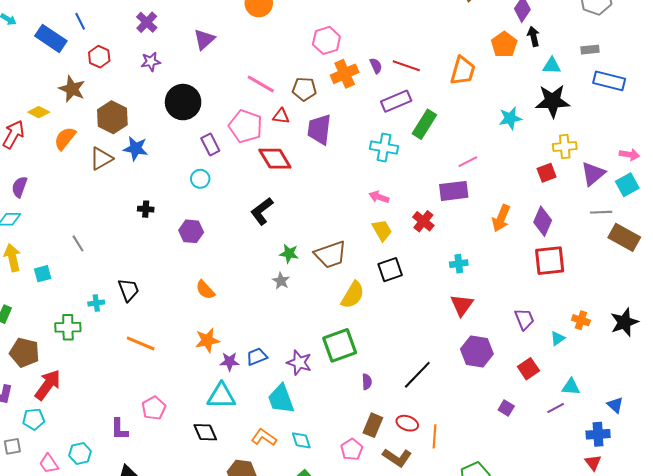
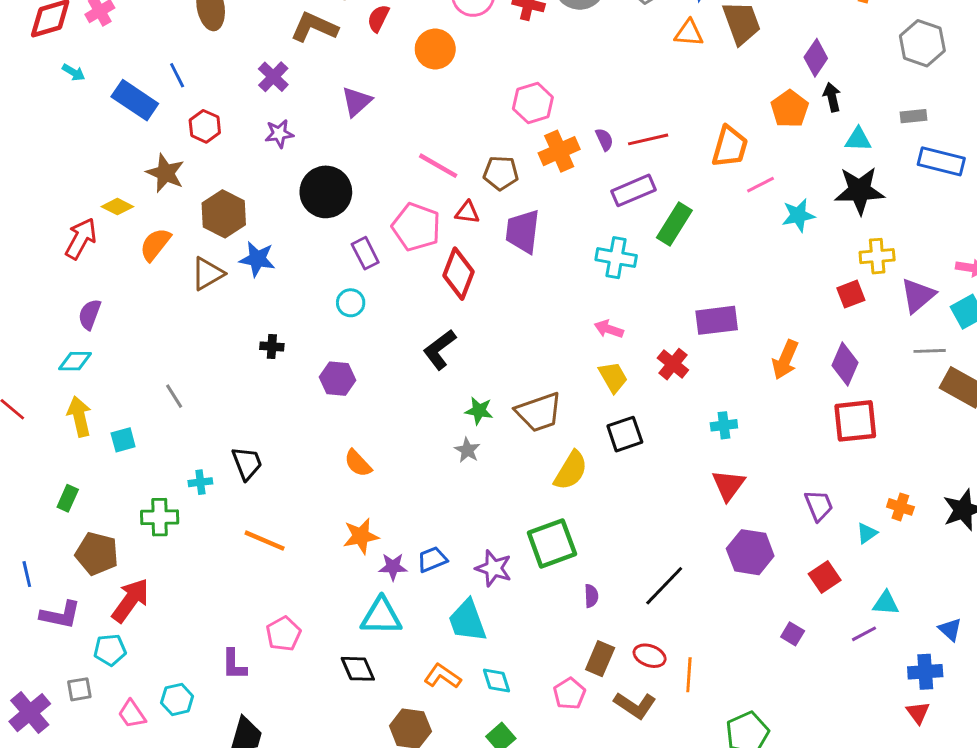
red line: (406, 66) -> (648, 139), turned -32
red diamond: (275, 159) -> (459, 274), turned 52
pink line: (468, 162) -> (760, 185), moved

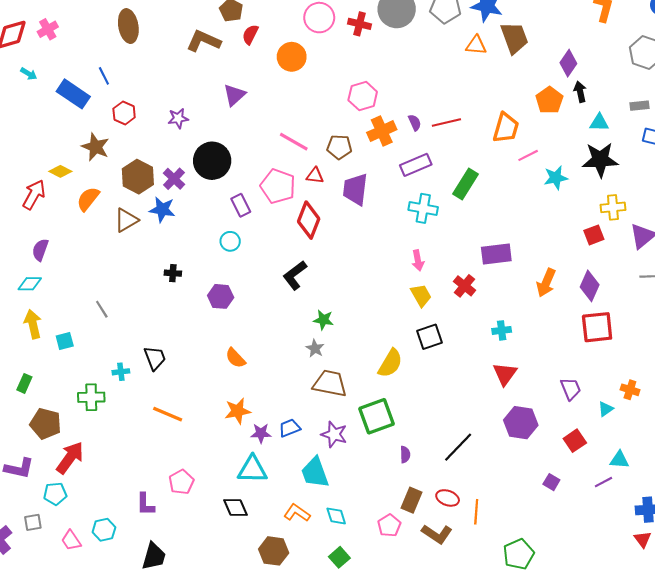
purple cross: (273, 77) -> (174, 179), moved
purple rectangle: (634, 190) -> (416, 165), moved
pink arrow: (609, 329) -> (418, 260), turned -120
brown trapezoid: (539, 412) -> (330, 383), moved, turned -150

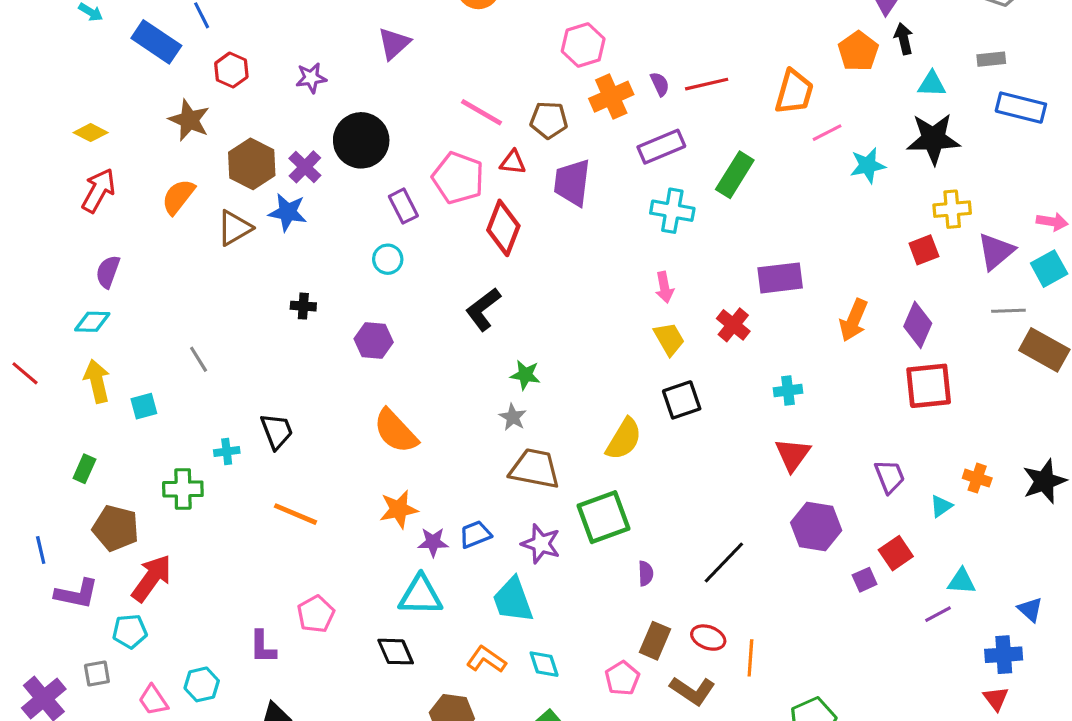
yellow diamond: (60, 171) -> (91, 133), moved
orange semicircle: (235, 358) -> (396, 431), size x1.5
purple square: (551, 482) -> (865, 580), moved, turned 35

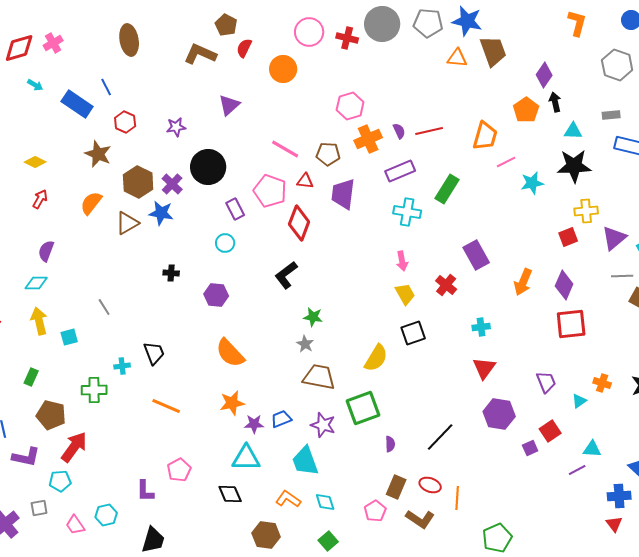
red arrow: (98, 190) -> (40, 199), size x0.7
purple rectangle: (780, 278) -> (476, 255), turned 68

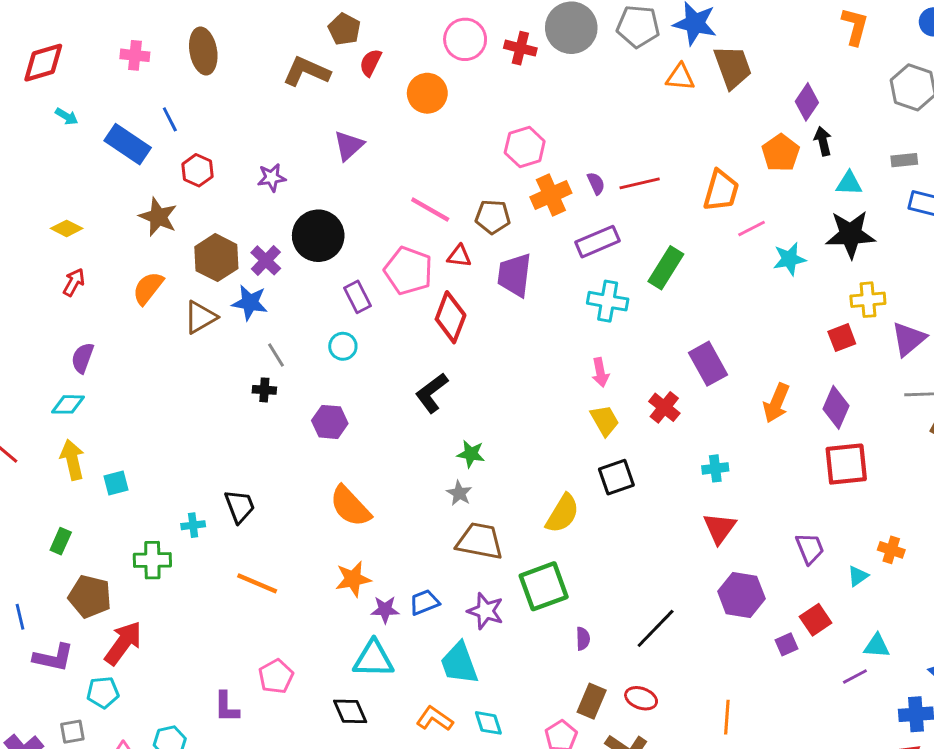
pink cross: (53, 43) -> (135, 55), moved, turned 36
gray line: (104, 307) -> (276, 355), moved
orange line: (457, 498) -> (727, 717), moved

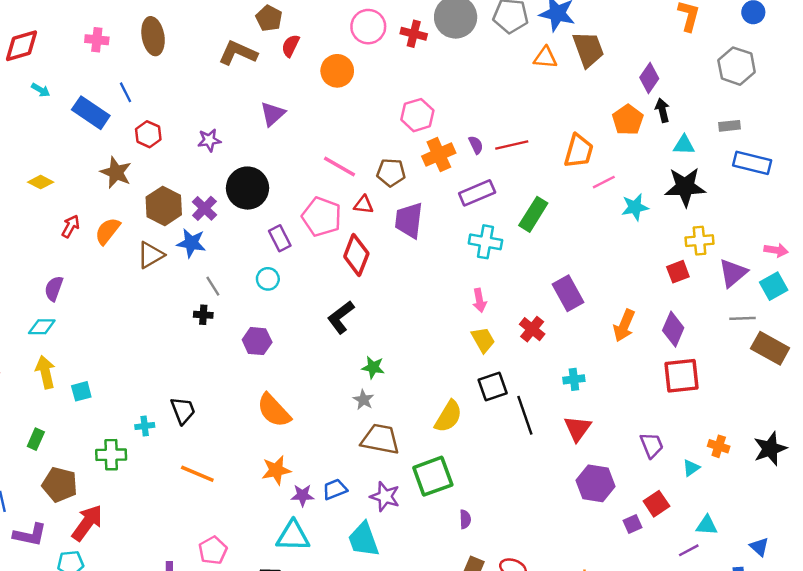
red arrow: (74, 282) -> (71, 226), moved
black line: (656, 628) -> (525, 415), moved, turned -63

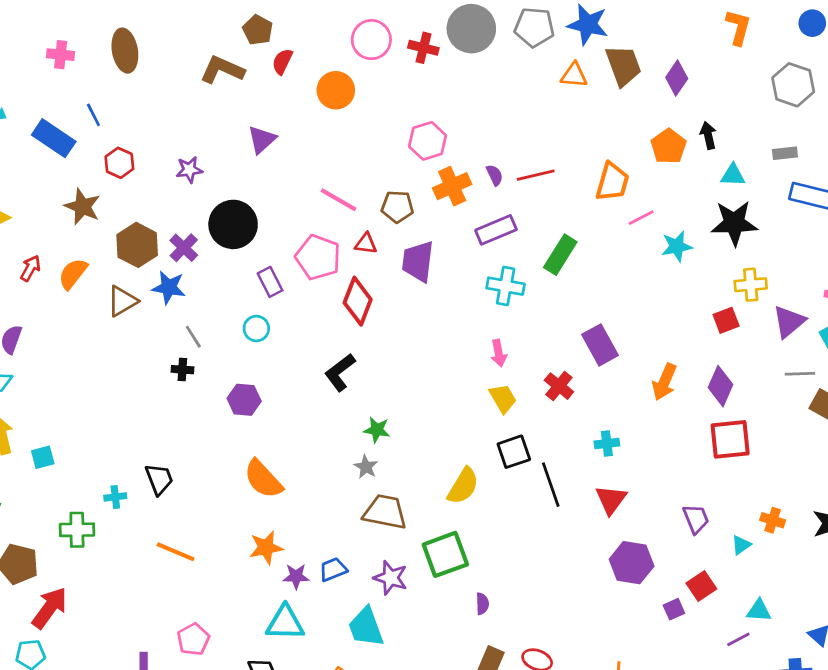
purple diamond: (649, 78) -> (677, 78), moved

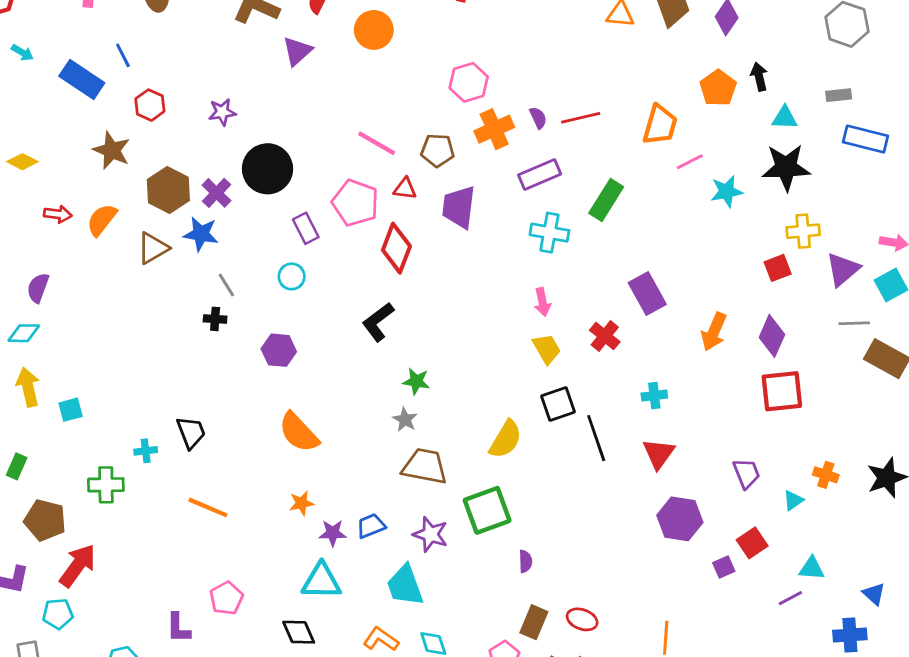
purple triangle: (262, 140) -> (297, 51), moved
red arrow: (30, 268) -> (58, 214), turned 68
orange star: (266, 548) -> (302, 503), size x0.7

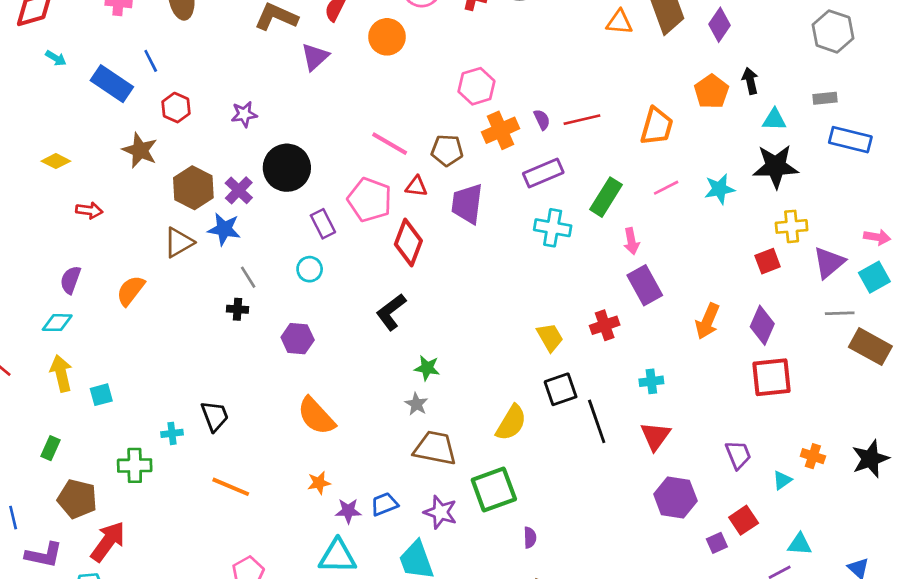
pink line: (690, 162) -> (666, 188), moved
orange semicircle: (102, 220) -> (131, 291), moved
pink arrow: (542, 302) -> (631, 241), moved
red cross: (605, 336) -> (605, 325), turned 32

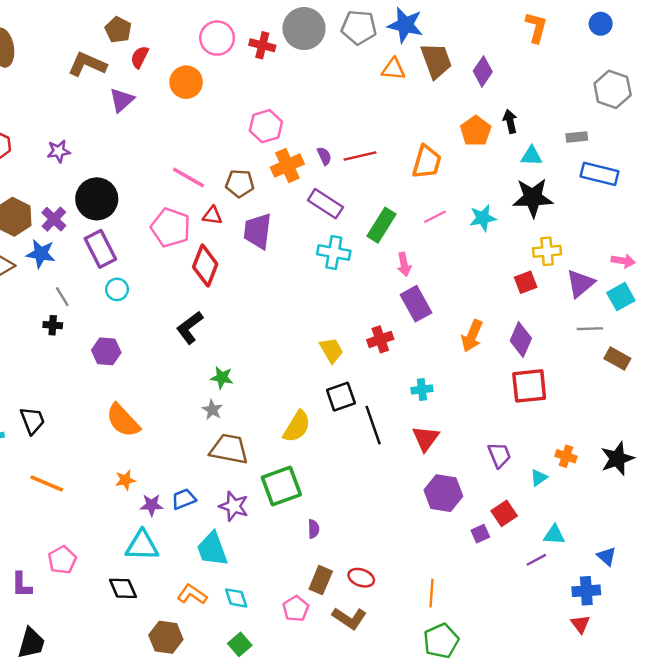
gray hexagon: (833, 31) -> (613, 89), moved
purple rectangle: (543, 173) -> (325, 204), turned 56
purple rectangle: (323, 224) -> (100, 249), moved, size x1.4
brown rectangle: (870, 347) -> (617, 359), size x0.7

